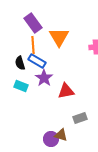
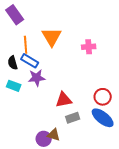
purple rectangle: (33, 23) -> (15, 15), moved
purple star: (44, 78) -> (37, 78), turned 30
red triangle: (66, 91) -> (64, 100), moved

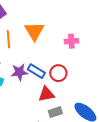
blue rectangle: (30, 61) -> (36, 71), moved
red circle: (103, 97) -> (58, 73), moved

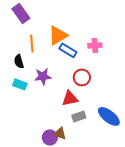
orange triangle: (34, 31) -> (58, 35), turned 30
blue rectangle: (36, 71) -> (68, 50), moved

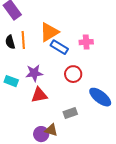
black semicircle: (19, 61) -> (10, 42), moved
red triangle: (70, 98) -> (39, 95), moved
blue ellipse: (109, 116) -> (100, 97), moved

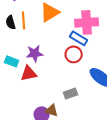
pink cross: (86, 42) -> (87, 22), size x1.6
blue rectangle: (59, 47) -> (79, 38), moved
red triangle: (39, 95) -> (29, 73), moved

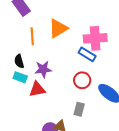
black semicircle: (11, 22) -> (19, 61), moved
red circle: (74, 54) -> (82, 80), moved
gray rectangle: (71, 93) -> (79, 109), turned -56

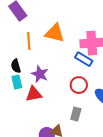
orange triangle: (58, 28) -> (55, 33), turned 45
purple star: (43, 69) -> (40, 74), turned 30
cyan rectangle: (20, 77) -> (17, 82), turned 56

